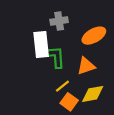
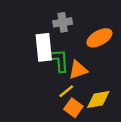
orange triangle: (86, 66) -> (78, 70), moved

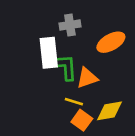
yellow line: (66, 91) -> (74, 102), turned 56

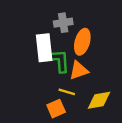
orange ellipse: (111, 42) -> (82, 42), moved, turned -45
orange square: (82, 120) -> (56, 109), moved, turned 30

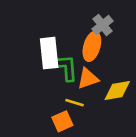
gray cross: (63, 23) -> (103, 25), moved, turned -30
yellow diamond: (99, 100) -> (117, 91), moved

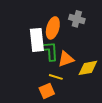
gray cross: (103, 25) -> (77, 19), turned -35
orange ellipse: (92, 46) -> (53, 28), moved

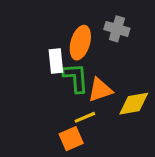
white rectangle: (37, 40) -> (56, 61), size x0.7
yellow line: (56, 77) -> (85, 117), turned -40

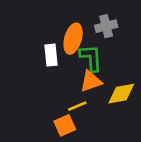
gray cross: (117, 29) -> (106, 26), turned -30
green L-shape: (76, 78) -> (91, 58), moved

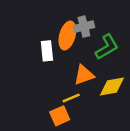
gray cross: (106, 26) -> (84, 27), moved
green L-shape: (91, 58) -> (107, 47), moved, turned 64

